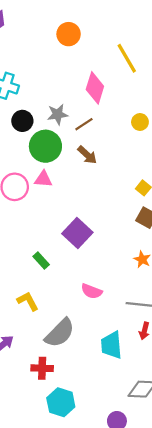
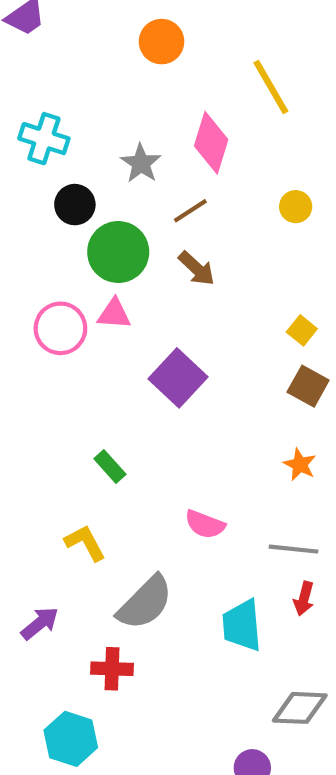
gray star: (58, 114) -> (141, 163), moved, turned -30
purple square: (77, 233) -> (178, 378), moved
cyan hexagon: (61, 402) -> (71, 739), moved

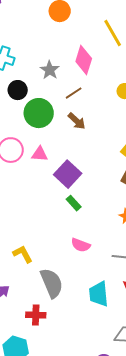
pink triangle: (114, 314) -> (40, 154), moved
green rectangle: (110, 467) -> (74, 203), moved
gray semicircle: (145, 603) -> (52, 283), turned -68

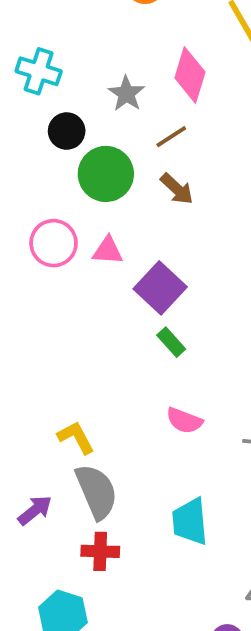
gray semicircle: (52, 283) -> (97, 492), moved
cyan trapezoid: (99, 294) -> (190, 521), moved

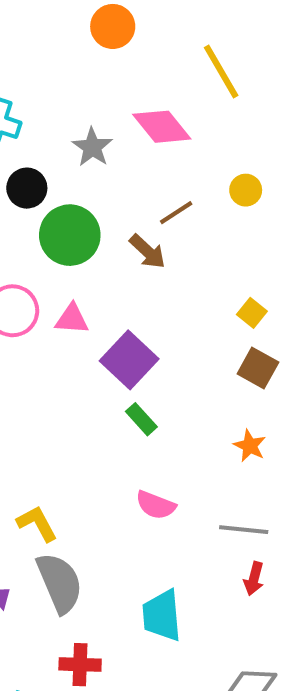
pink diamond: (190, 75) -> (162, 127), turned -56
brown line: (171, 137) -> (176, 213), moved
red cross: (100, 551) -> (80, 665), moved

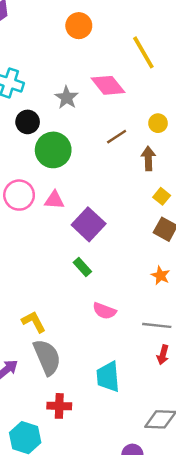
brown arrow: (148, 251) -> (148, 158), moved, turned -135
green rectangle: (141, 419) -> (82, 267), moved

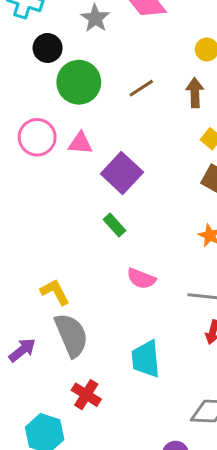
brown line: (117, 137) -> (141, 88), moved
red cross: (59, 406) -> (86, 395), turned 30

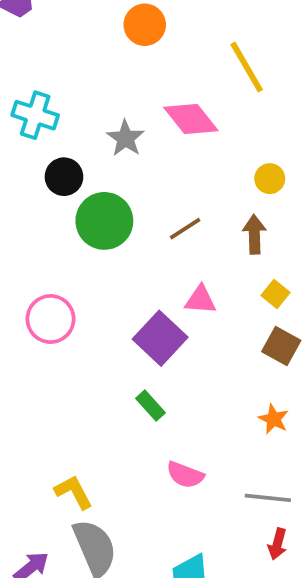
pink circle: (37, 137) -> (51, 319), moved
pink triangle: (80, 143) -> (201, 300), moved

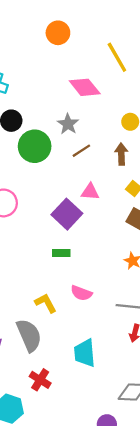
gray star: (126, 138) -> (68, 124), moved
green rectangle: (151, 406) -> (61, 253), turned -48
yellow L-shape: (74, 492) -> (46, 303), moved

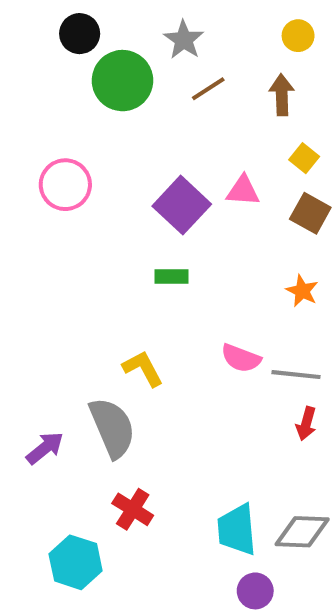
pink triangle: (90, 192) -> (243, 191), moved
pink semicircle: (81, 293) -> (241, 358), moved
cyan trapezoid: (85, 353) -> (237, 530), moved

